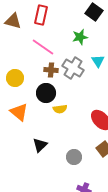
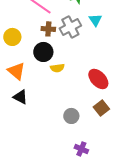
gray cross: (73, 68) -> (70, 27), turned 30
black triangle: (40, 145) -> (20, 97), moved, turned -49

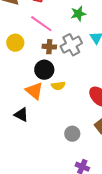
yellow circle: (12, 37) -> (15, 43), moved
orange triangle: (16, 71) -> (34, 91), moved

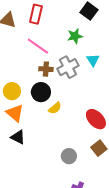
yellow circle: (15, 43) -> (12, 91), moved
yellow semicircle: (58, 86) -> (55, 108), turned -32
orange triangle: (34, 91) -> (15, 113), moved

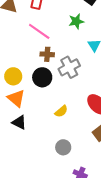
gray cross: (68, 67) -> (69, 67), moved
yellow semicircle: (55, 108) -> (61, 111), moved
gray circle: (69, 156) -> (63, 147), moved

